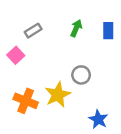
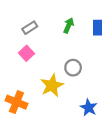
pink square: (16, 55) -> (26, 53), moved
orange cross: (26, 101) -> (16, 102), moved

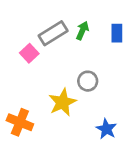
gray rectangle: (30, 28) -> (53, 33), moved, size x1.5
pink square: (26, 53) -> (29, 53), moved

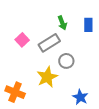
green arrow: (82, 31) -> (62, 23), turned 136
gray rectangle: (53, 33) -> (49, 43), moved

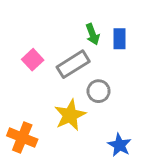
blue rectangle: (88, 25) -> (119, 39), moved

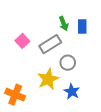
blue star: (119, 145) -> (72, 92), moved

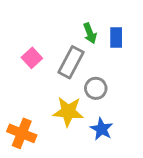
gray rectangle: (50, 44) -> (71, 62), turned -30
yellow star: (48, 79) -> (68, 112), turned 30

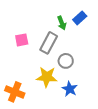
blue rectangle: (116, 38) -> (80, 18), moved, turned 48
pink square: (32, 58) -> (22, 40), turned 32

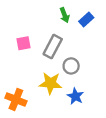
green arrow: (62, 23) -> (65, 15), moved

